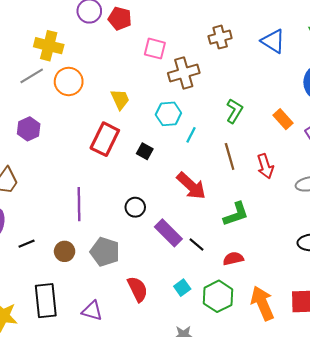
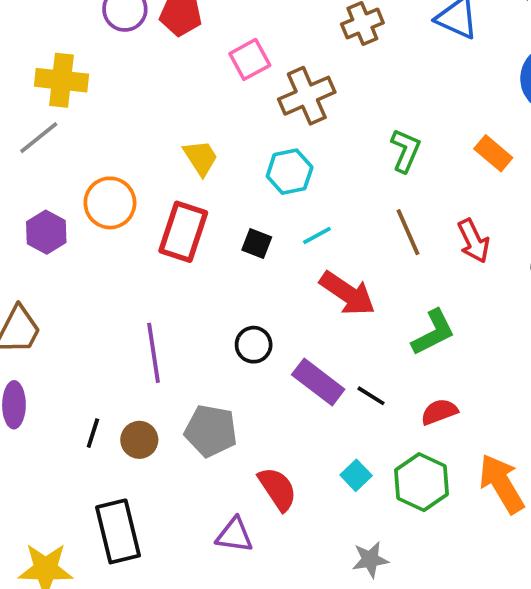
pink square: (155, 49) -> (250, 59), turned -35
orange circle: (69, 81) -> (110, 203), moved
cyan line: (191, 135) -> (317, 236), moved, turned 42
black line: (27, 244) -> (93, 433), moved, turned -42
purple triangle: (92, 311) -> (234, 535), moved

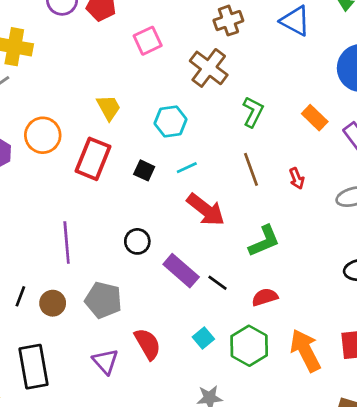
brown cross: (307, 96) -> (209, 68), moved, turned -33
red arrow: (474, 241) -> (297, 178), size x0.7
purple triangle: (234, 535) -> (105, 361), moved, turned 36

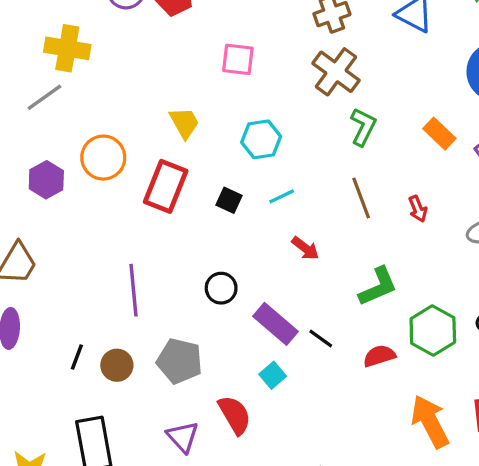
pink square: (148, 41) -> (238, 59), moved, turned 32
brown cross: (209, 68) -> (336, 72), moved
red arrow: (206, 210) -> (305, 248), size x0.6
cyan square: (203, 338) -> (273, 375), moved
green hexagon: (249, 346) -> (433, 331), moved

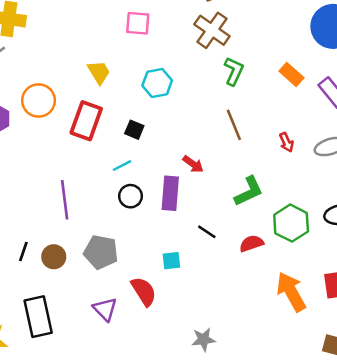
cyan line: (282, 196) -> (122, 166), moved
red arrow: (418, 209) -> (286, 142), moved
purple rectangle: (275, 324) -> (170, 193), moved, turned 56
cyan square: (273, 375) -> (171, 261), turned 36

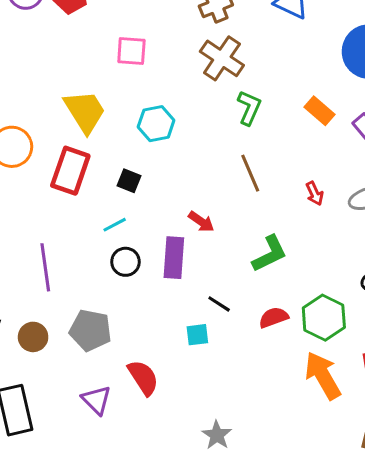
yellow trapezoid: (99, 72) -> (85, 111), size x1.5
green hexagon: (291, 223) -> (324, 318), moved
cyan square: (171, 261) -> (197, 335), moved
gray star: (203, 339) -> (217, 435), turned -30

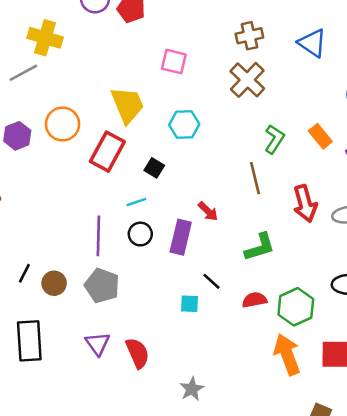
green L-shape: (249, 108) -> (274, 139), moved
red arrow: (315, 193) -> (305, 204), size x1.8
purple line: (45, 267) -> (98, 236), moved
red semicircle: (143, 378) -> (137, 353), moved

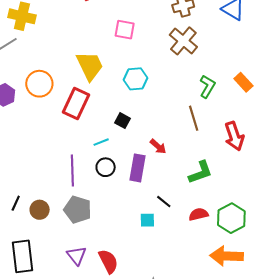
black square: (154, 168) -> (123, 121), moved
orange arrow: (287, 354) -> (227, 256), turned -64

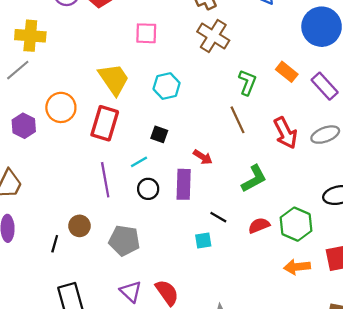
purple line: (72, 170) -> (105, 180), moved
brown circle: (40, 210) -> (79, 226), moved
orange arrow: (227, 256) -> (297, 267), size x0.7

